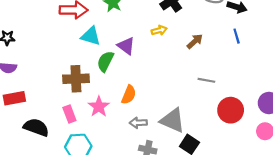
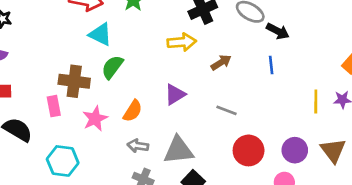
yellow arrow: (159, 30) -> (182, 42), size x1.5
purple triangle: (126, 46) -> (175, 94), moved, turned 42
pink rectangle: (69, 114) -> (54, 106), moved
gray triangle: (173, 120) -> (178, 150), turned -40

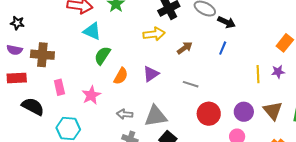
blue line: (271, 65) -> (223, 48), turned 32
brown cross: (74, 81) -> (42, 55), moved
orange semicircle: (133, 111) -> (121, 76), moved

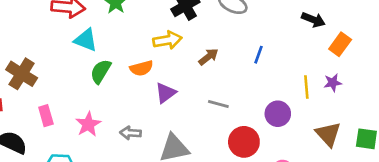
black arrow: (226, 22) -> (313, 20), moved
brown cross: (42, 55) -> (22, 74), turned 30
orange semicircle: (121, 76) -> (141, 68), moved, turned 48
purple circle: (244, 112) -> (278, 114), moved
gray arrow: (125, 114) -> (130, 133), moved

